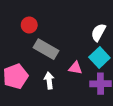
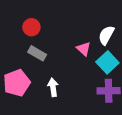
gray rectangle: (46, 49) -> (37, 53), moved, size x0.7
pink triangle: (75, 68) -> (84, 49), moved, turned 32

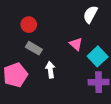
white semicircle: (106, 35) -> (90, 14), moved
white arrow: (53, 87) -> (50, 70), moved

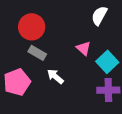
red circle: (29, 25) -> (32, 27), size x1.5
white arrow: (50, 70) -> (55, 77), turned -42

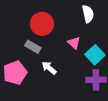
white semicircle: (99, 16) -> (88, 14), turned 138
red circle: (32, 27) -> (42, 24), moved

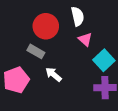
white semicircle: (88, 14) -> (78, 16), moved
pink triangle: (74, 43) -> (85, 39), moved

